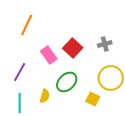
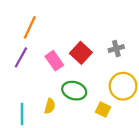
purple line: (20, 72) -> (21, 57), moved
green ellipse: (67, 82) -> (74, 91), turned 60

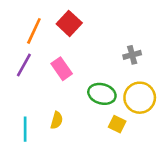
red square: (81, 53) -> (69, 23), moved
green ellipse: (74, 91) -> (102, 94), moved

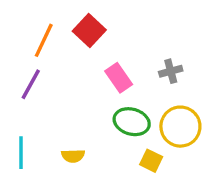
pink rectangle: (62, 69) -> (119, 78), moved
yellow semicircle: (57, 120) -> (73, 156), turned 72
cyan line: (25, 129) -> (21, 153), moved

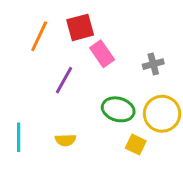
red square: (89, 31) -> (80, 27), turned 32
pink rectangle: (119, 78) -> (102, 54), moved
purple line: (31, 84) -> (64, 80), moved

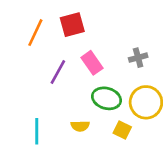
pink rectangle: (102, 54) -> (92, 63), moved
cyan line: (19, 137) -> (37, 131), moved
yellow semicircle: (65, 140) -> (80, 126), moved

